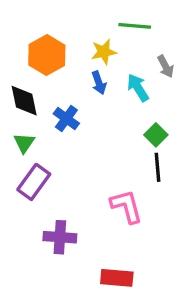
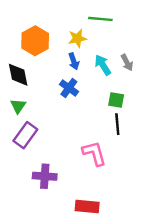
gray arrow: (166, 66) -> (127, 63), moved
blue cross: (66, 119) -> (69, 88), moved
green square: (156, 135) -> (116, 100), turned -35

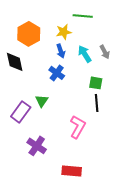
green triangle: (18, 106) -> (42, 101), moved
pink L-shape: (94, 153) -> (78, 127), turned 45
purple cross: (45, 176) -> (37, 146), turned 30

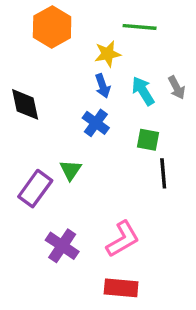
orange hexagon: (29, 34) -> (52, 27), moved
green square: (96, 83) -> (148, 140), moved
pink L-shape: (78, 127) -> (123, 239), moved, turned 30

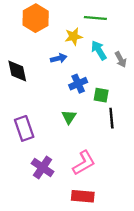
blue arrow: (103, 86) -> (59, 58), moved, turned -84
cyan arrow: (143, 91) -> (99, 50), moved
blue cross: (96, 123) -> (78, 84), moved, turned 30
green triangle: (71, 170) -> (69, 117), moved
purple rectangle: (35, 189) -> (24, 128), turned -55

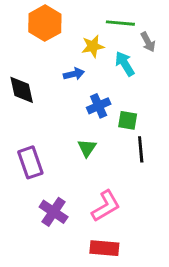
gray arrow: (121, 59) -> (148, 42), moved

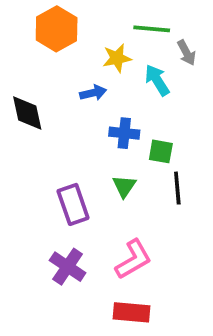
blue cross: (99, 106) -> (124, 133), turned 30
green triangle: (87, 148) -> (124, 186), moved
purple rectangle: (30, 162) -> (73, 204), moved

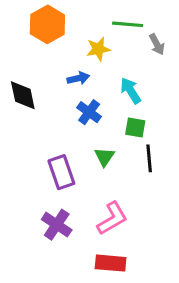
cyan arrow: (157, 80) -> (131, 91), moved
blue cross: (124, 133) -> (89, 112), moved, turned 30

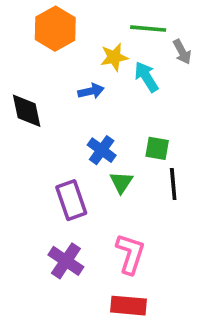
cyan arrow: (131, 91) -> (146, 77), moved
blue cross: (89, 112) -> (102, 150), moved
pink L-shape: (112, 218) -> (130, 254), turned -42

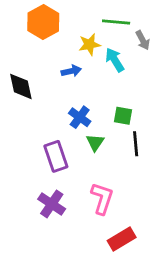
red rectangle: (128, 306) -> (122, 239), moved, turned -36

